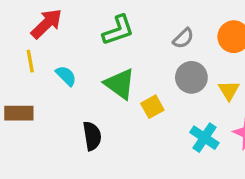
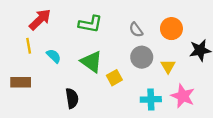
green L-shape: (118, 30) -> (90, 24), turned 30
gray semicircle: (183, 38) -> (136, 30), turned 98
cyan cross: (204, 138) -> (151, 99), turned -36

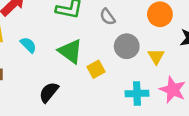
gray semicircle: (136, 30) -> (108, 17), moved
black semicircle: (72, 98) -> (49, 92), turned -132

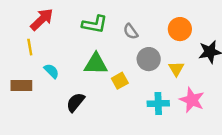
cyan semicircle: (28, 45) -> (51, 71), moved
green triangle: (70, 51) -> (96, 64), turned -35

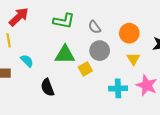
orange circle: (180, 29) -> (129, 33), moved
gray circle: (149, 59) -> (100, 51), moved
black semicircle: (75, 102) -> (47, 87), turned -60

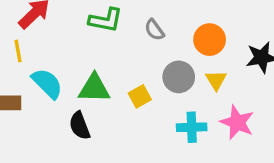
gray circle: (100, 51) -> (179, 77), moved
green triangle: (65, 55) -> (94, 88), moved
cyan semicircle: (27, 61) -> (47, 83), size x1.5

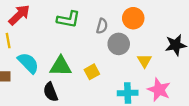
gray semicircle: (154, 30) -> (102, 26), turned -128
orange circle: (210, 40) -> (133, 18), moved
gray circle: (179, 77) -> (119, 44), moved

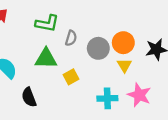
orange circle: (133, 18) -> (123, 43), moved
gray semicircle: (102, 26) -> (71, 38), moved
green triangle: (61, 66) -> (46, 59), moved

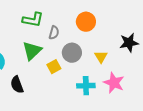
orange circle: (123, 43) -> (86, 22), moved
gray circle: (98, 48) -> (72, 53), moved
green triangle: (46, 59) -> (32, 51), turned -45

